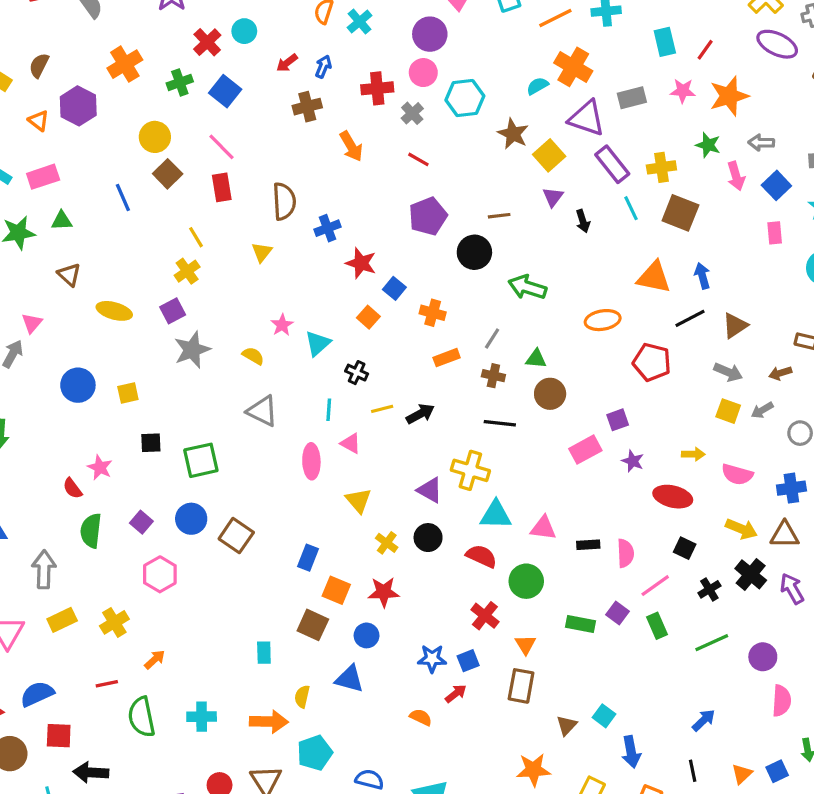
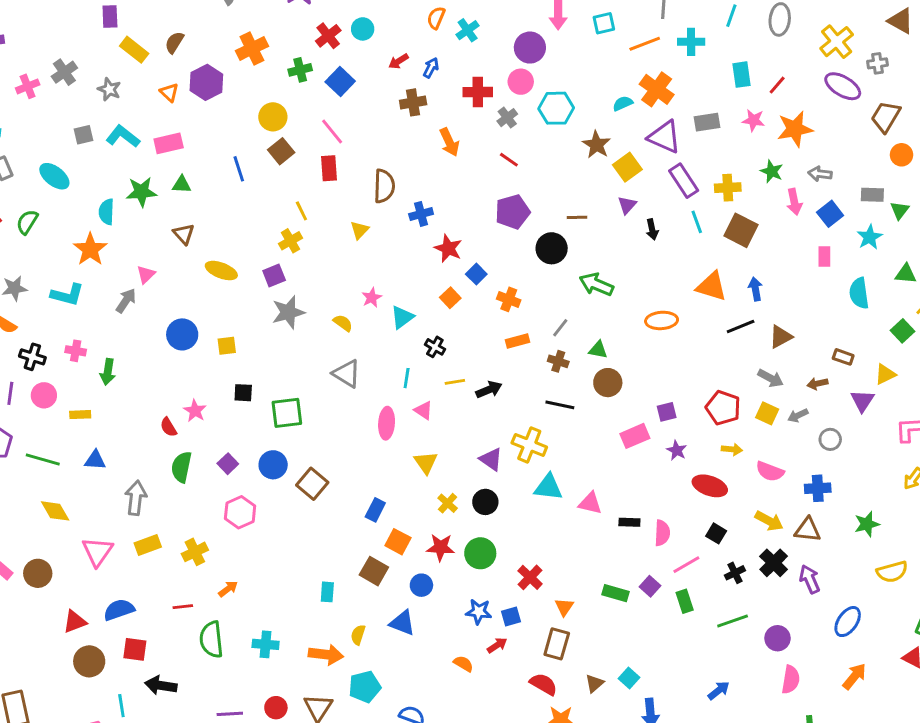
red pentagon: (652, 362) -> (723, 408), moved
red semicircle: (481, 556) -> (544, 684), moved
green circle: (526, 581) -> (480, 553), moved

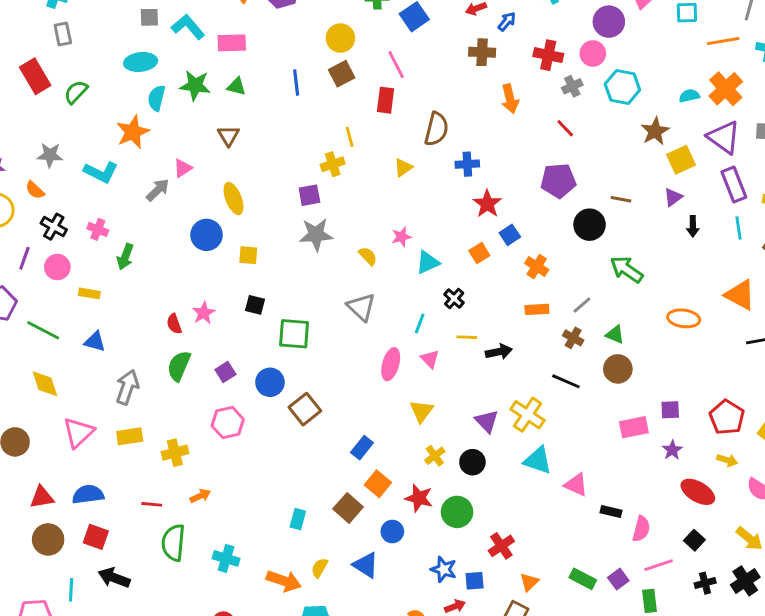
cyan ellipse: (54, 176) -> (141, 62), moved, turned -56
yellow ellipse: (221, 271) -> (234, 198), moved, turned 36

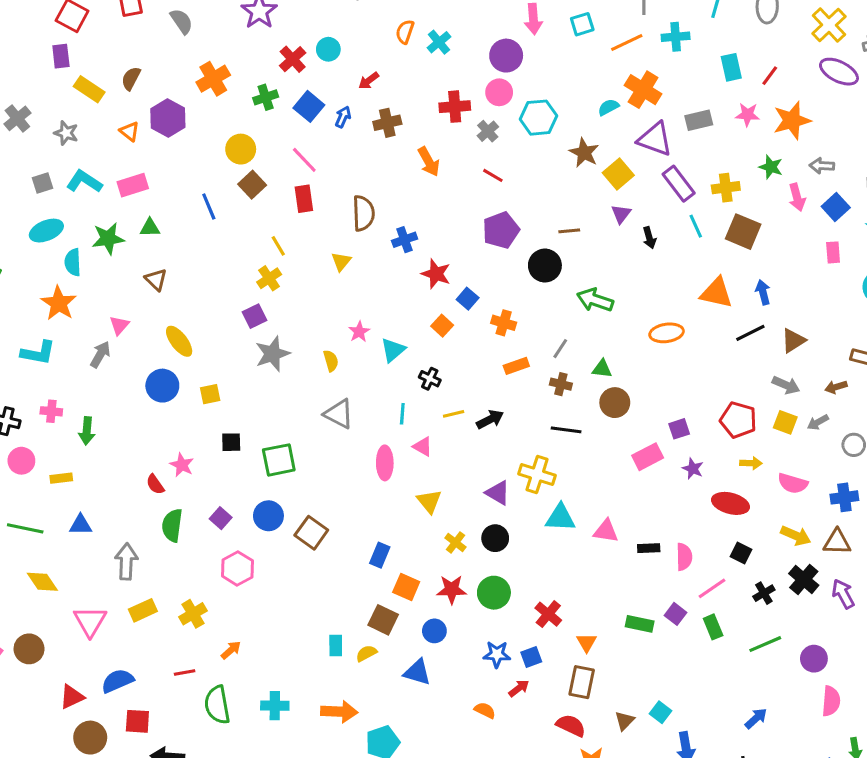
blue arrow: (507, 21) -> (343, 117), moved
yellow semicircle: (368, 256) -> (331, 361), turned 42
yellow semicircle: (319, 568) -> (366, 653), moved, turned 48

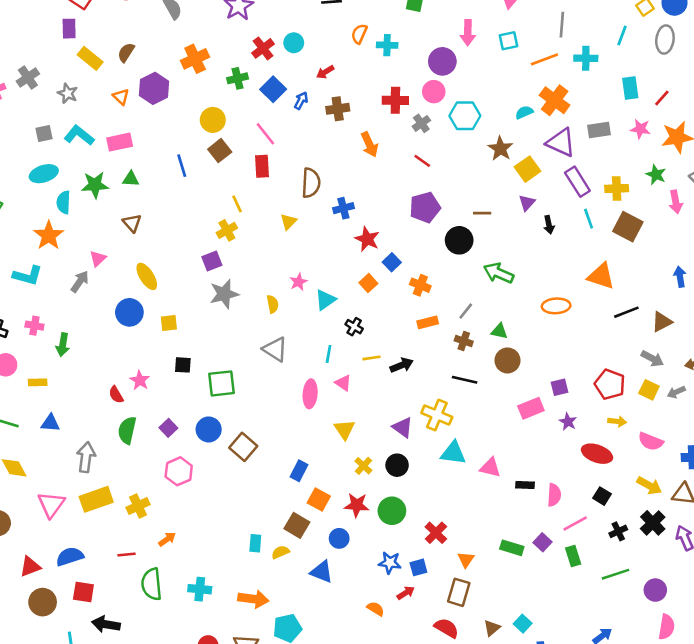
cyan cross: (439, 42) -> (387, 45), turned 36
blue arrow: (763, 292) -> (680, 277), moved
yellow rectangle: (143, 610) -> (96, 499), size x1.4

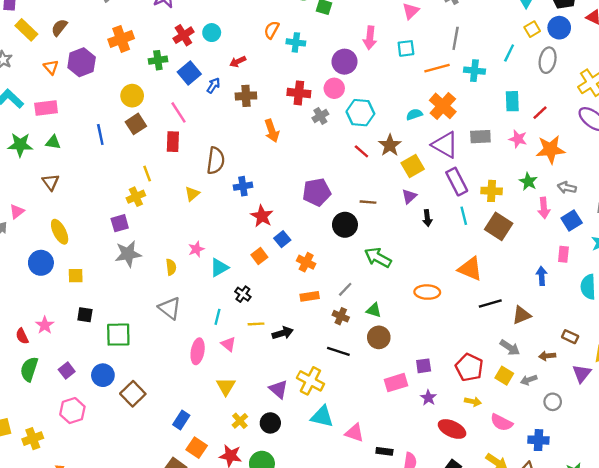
red line: (422, 161) -> (361, 151), moved

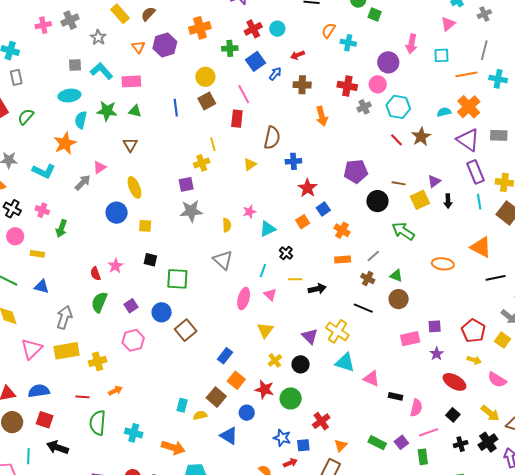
yellow square: (413, 166) -> (420, 200), moved

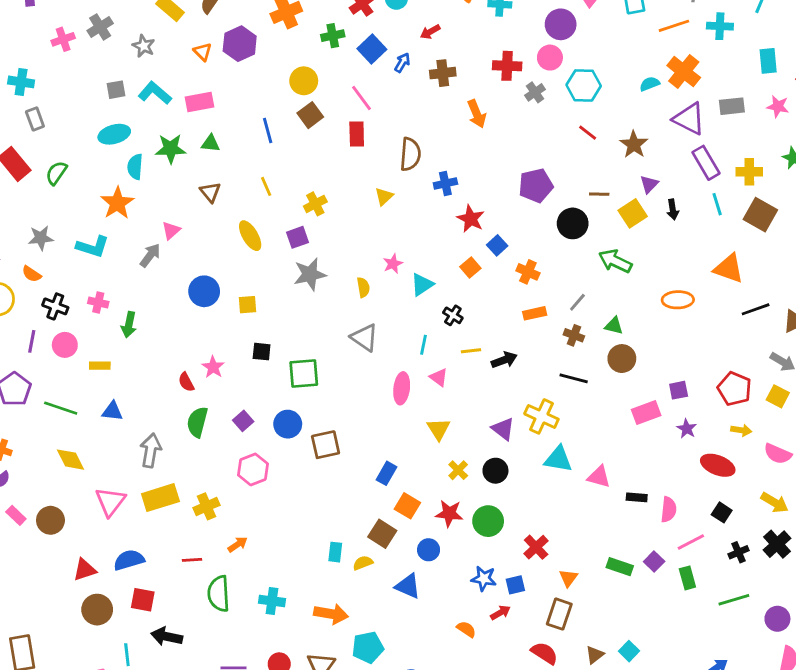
brown star: (421, 137) -> (634, 144), moved
yellow line: (213, 144) -> (266, 186), moved
yellow ellipse: (134, 187) -> (250, 236), moved
brown square: (186, 330) -> (326, 445), turned 35

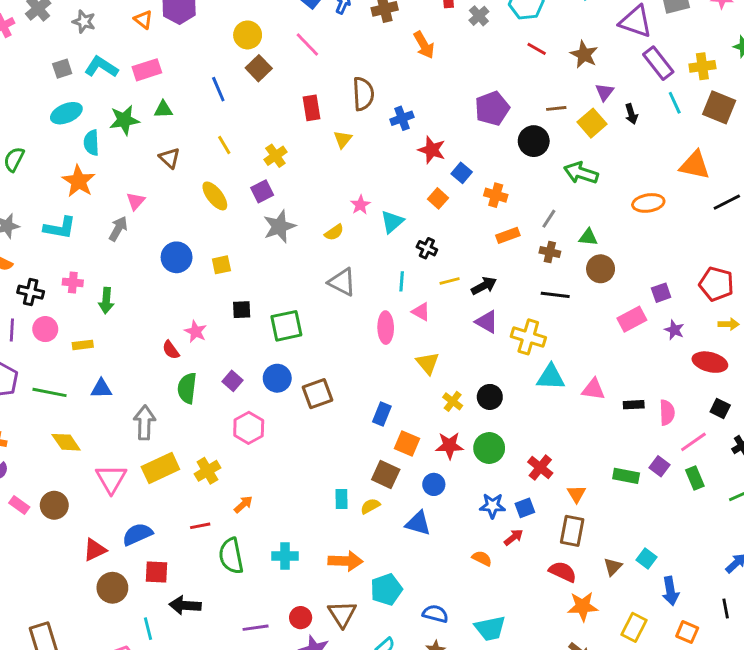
red rectangle: (357, 134) -> (312, 108), moved
yellow semicircle: (363, 287) -> (334, 232), turned 72
purple triangle: (503, 429) -> (487, 322), moved

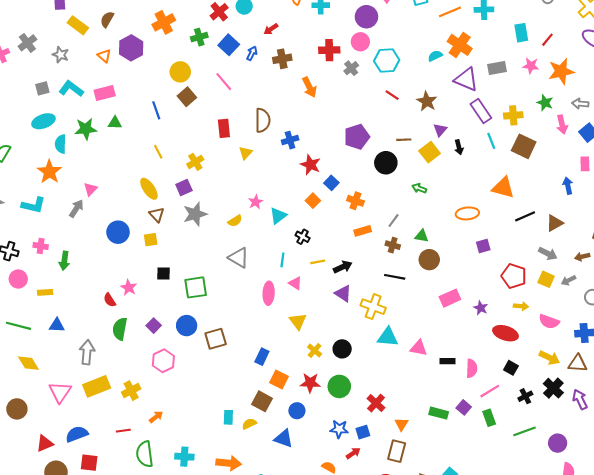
brown triangle: (170, 158) -> (157, 215), moved
green arrow: (581, 173) -> (419, 188), size x0.6
purple square: (661, 293) -> (483, 246), moved

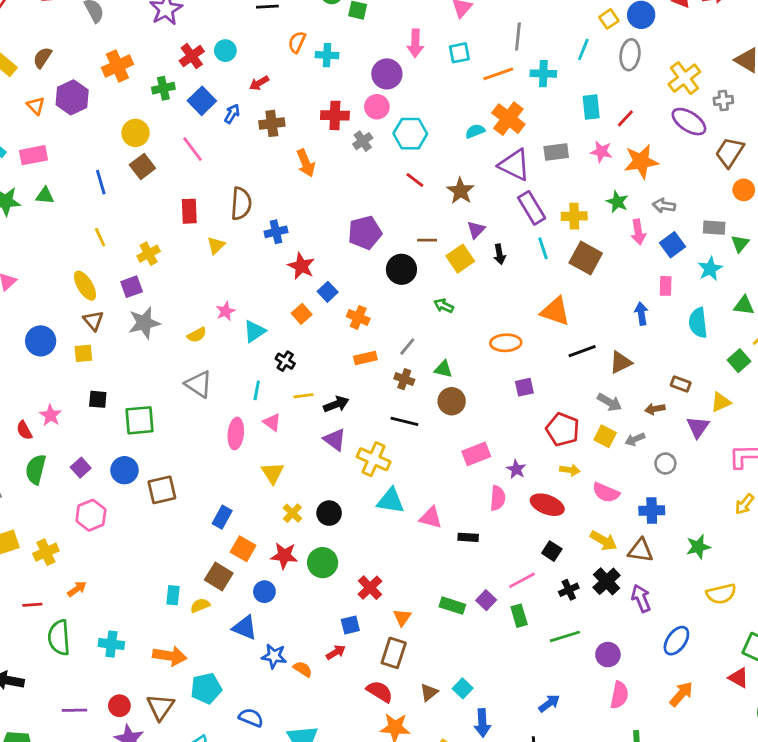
pink semicircle: (472, 368) -> (498, 498), moved
blue star: (339, 429) -> (274, 656), moved

